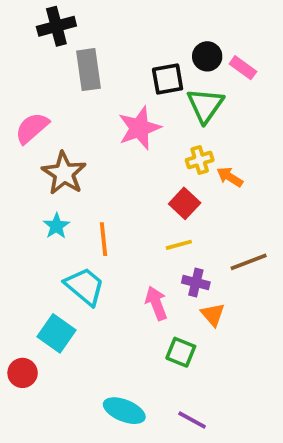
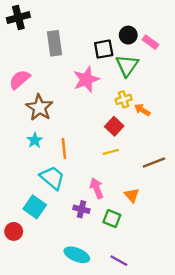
black cross: (56, 26) -> (18, 18), moved
purple cross: (196, 282) -> (81, 209), moved

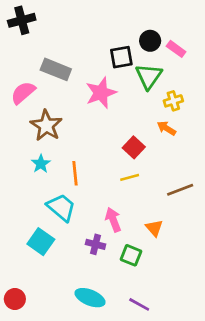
gray rectangle: (55, 43) -> (56, 69), moved, turned -60
yellow cross: (124, 99) -> (173, 101), moved
red circle: (14, 231) -> (15, 299), moved

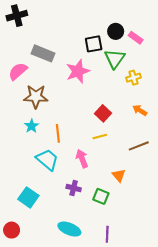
brown star: (46, 125) -> (36, 97), turned -30
orange arrow: (167, 128) -> (140, 110), moved
pink arrow: (113, 220) -> (82, 159), moved
cyan square: (41, 242) -> (28, 197), moved
purple line: (139, 304) -> (107, 234), turned 63

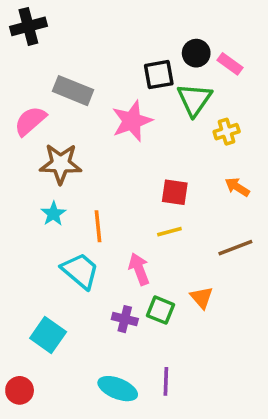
red square: (103, 113) -> (175, 192), turned -35
green square: (101, 196) -> (160, 310), moved
purple line: (107, 234) -> (166, 381), moved

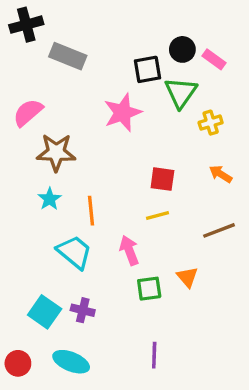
gray rectangle: (73, 91) -> (68, 56), moved
green square: (160, 310) -> (149, 289), turned -30
purple cross: (125, 319) -> (83, 310), moved
cyan ellipse: (118, 389) -> (71, 362), moved

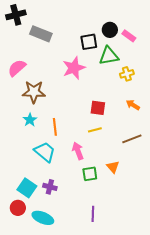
green triangle: (181, 93) -> (109, 56), turned 45
red circle: (18, 363) -> (18, 208), moved

